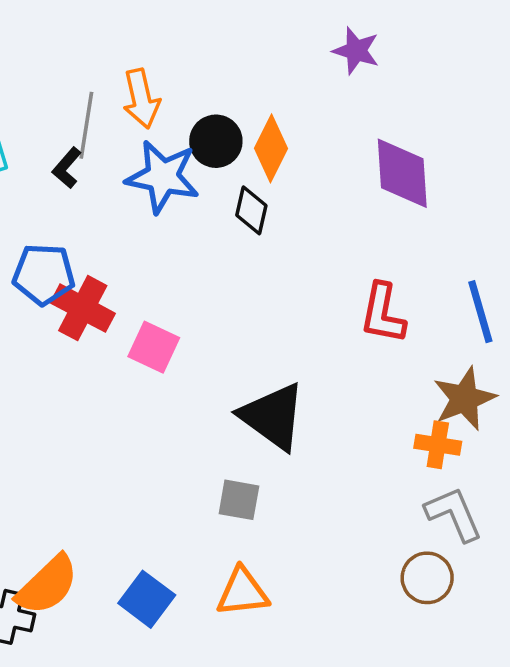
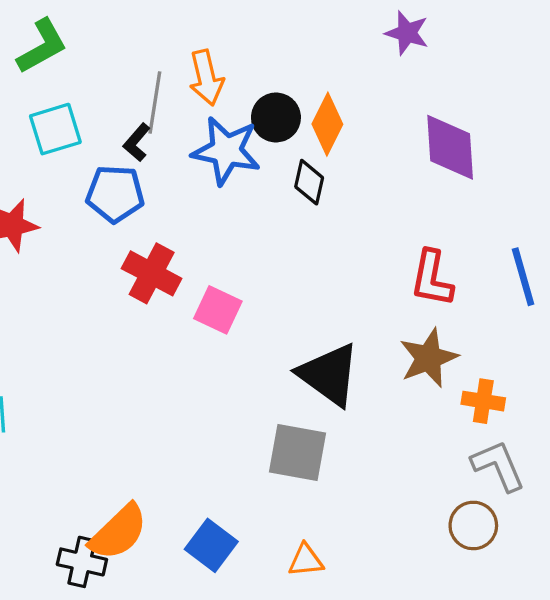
blue pentagon: (44, 274) -> (115, 194), moved
brown star: (464, 399) -> (429, 358), moved
gray square: (239, 500) -> (298, 452), size x1.5
orange triangle: (243, 592) -> (306, 560), moved, size x0.7

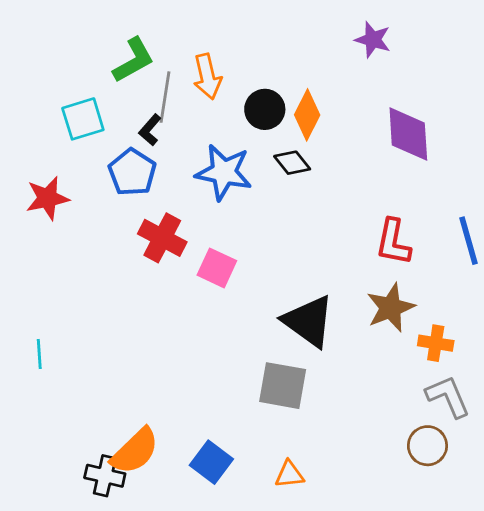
green L-shape: (42, 46) -> (134, 60), moved
blue star: (226, 151) -> (224, 172), moved
black diamond: (309, 182) -> (292, 163), turned -51
blue pentagon: (115, 194) -> (132, 172), turned 30

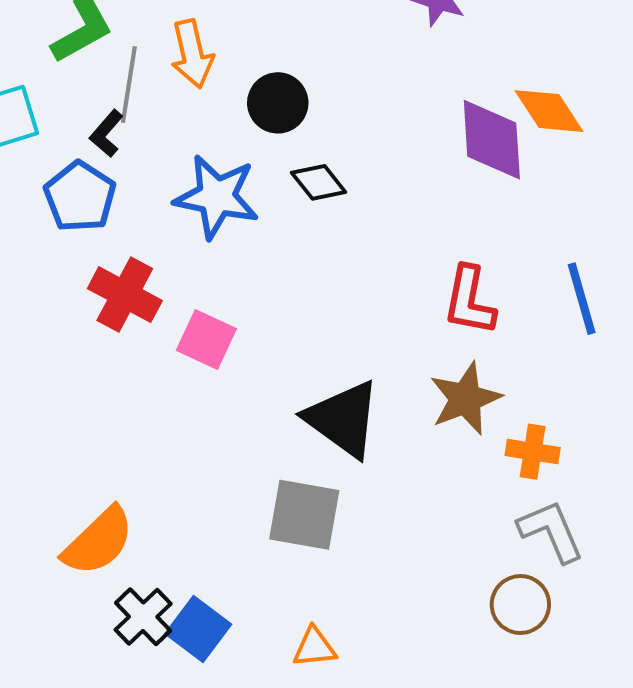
orange diamond: (307, 115) -> (549, 111), moved, turned -60
orange semicircle: (135, 451) -> (98, 541), moved
black cross: (105, 476) -> (143, 617), moved, turned 33

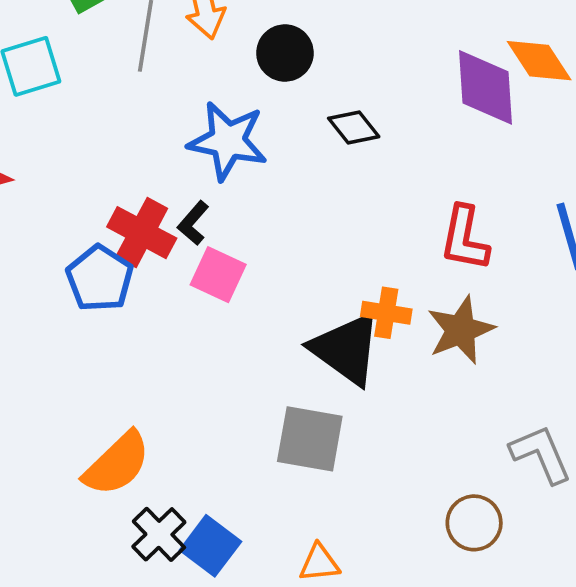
black L-shape: (106, 133) -> (193, 223), moved
black diamond: (319, 182) -> (354, 128), moved
blue pentagon: (80, 197) -> (100, 278), moved
orange cross: (533, 452) -> (386, 313), moved
brown circle: (520, 605) -> (474, 523), moved

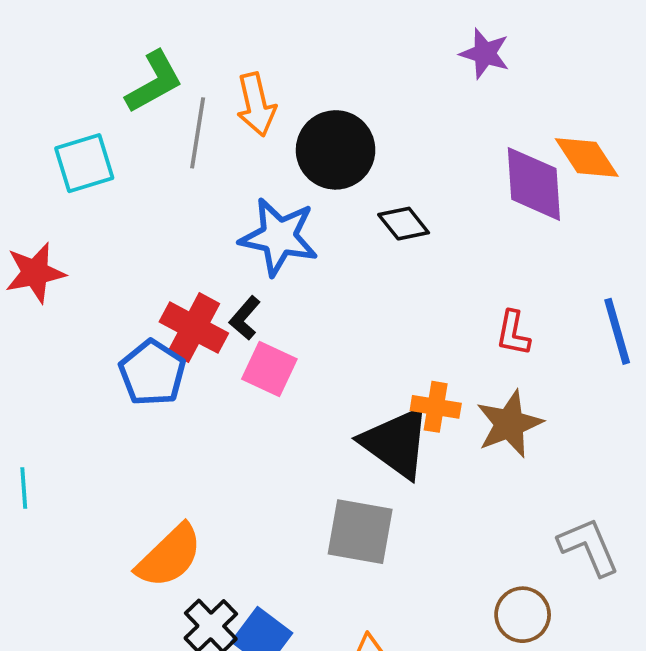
black circle: (285, 53) -> (336, 150), size x1.4
red L-shape: (465, 238) -> (513, 333), size x0.7

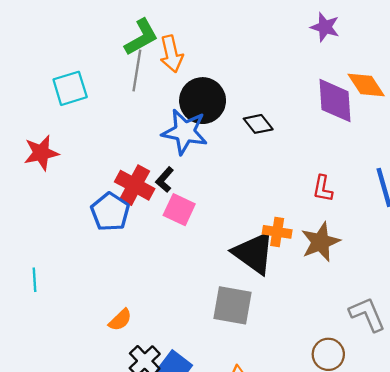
purple star: (485, 54) -> (325, 27), moved
green L-shape: (154, 82) -> (141, 37), moved
black circle: (336, 150) -> (203, 101), moved
orange semicircle: (169, 556) -> (120, 320), size x0.6

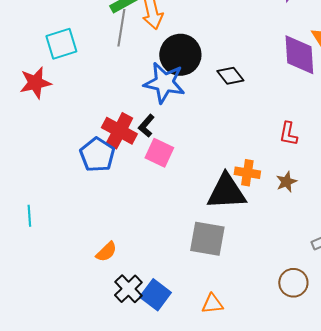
red star: (41, 153) -> (35, 83), moved
brown star: (321, 242) -> (286, 182), size x0.6
black triangle: (254, 253) -> (226, 192), turned -39

